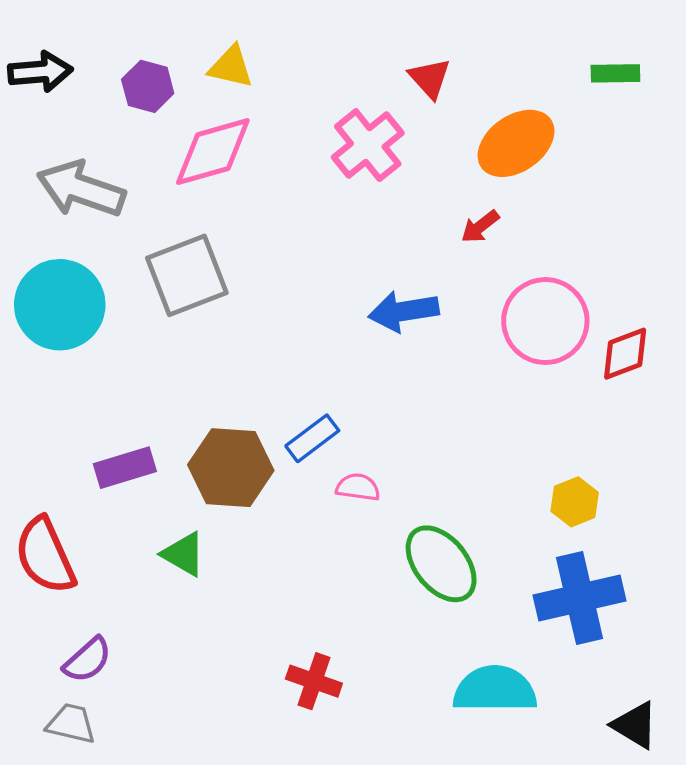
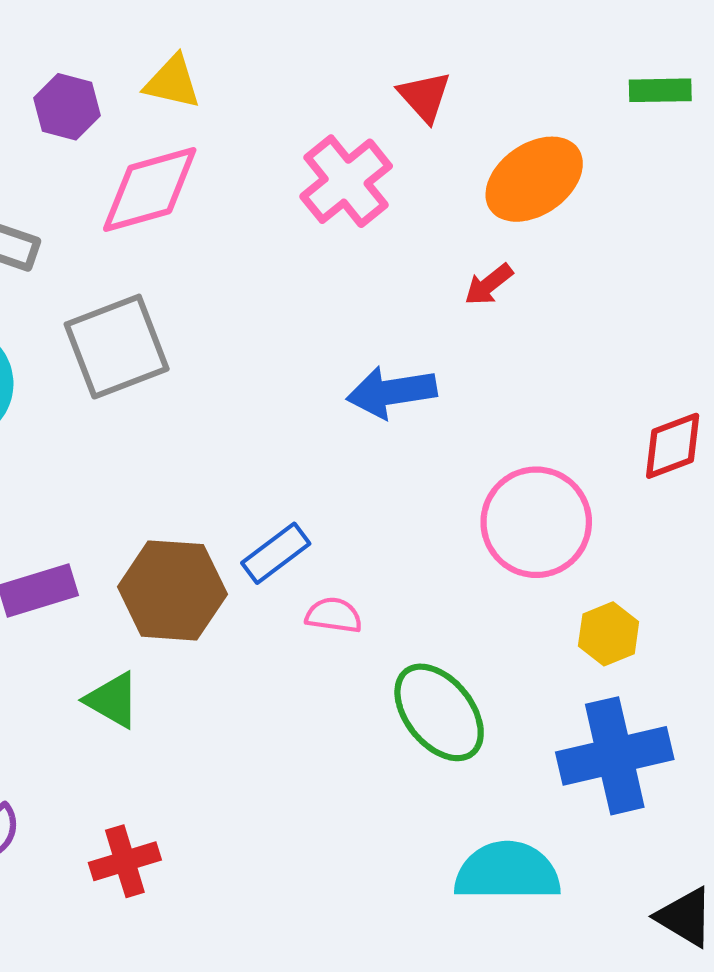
pink circle: (545, 321) -> (536, 522), moved
red cross: (314, 681) -> (125, 861), moved, turned -36

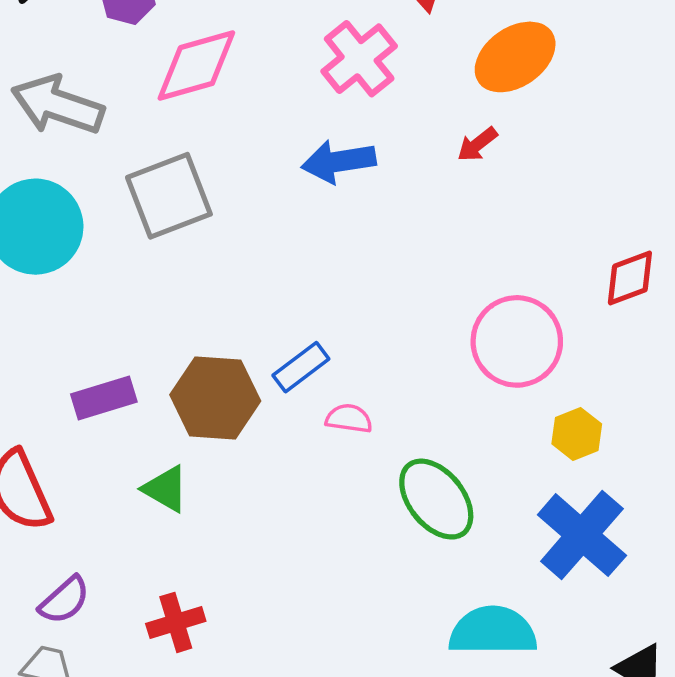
blue arrow: (392, 392) -> (339, 161), moved
blue cross: (615, 756) -> (582, 535), turned -36

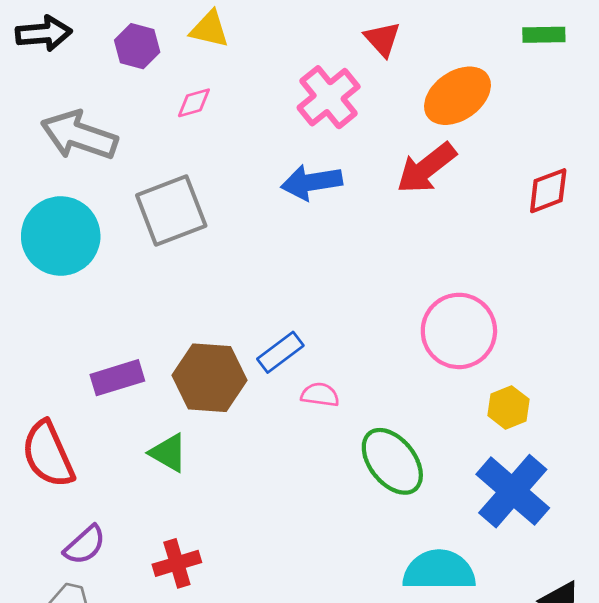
pink diamond: (196, 66) -> (194, 103), size x0.5
red arrow: (477, 144) -> (426, 168), size x1.8
red diamond: (630, 278) -> (548, 191), moved

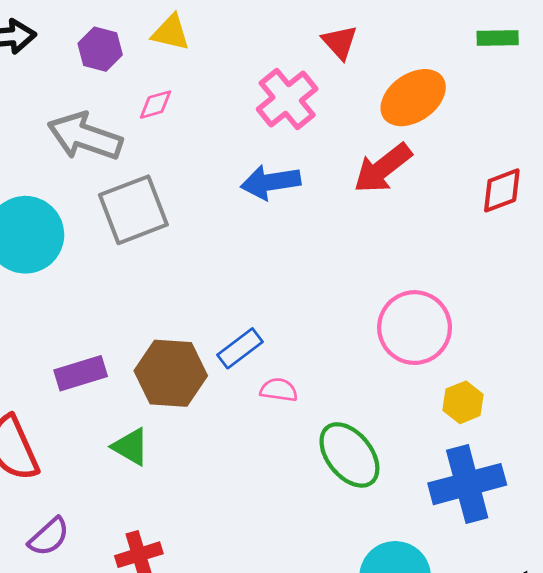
gray arrow: (79, 135) -> (85, 136), moved
blue cross: (513, 491) -> (467, 484), turned 34

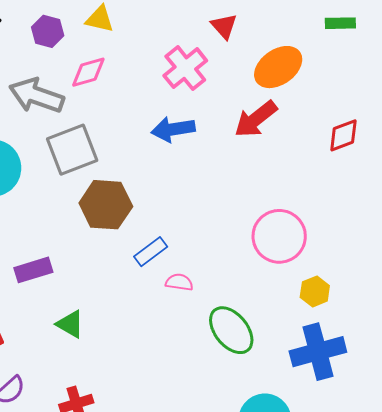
pink diamond: (156, 105) -> (88, 72), size x1.4
brown hexagon: (171, 373) -> (106, 205), moved

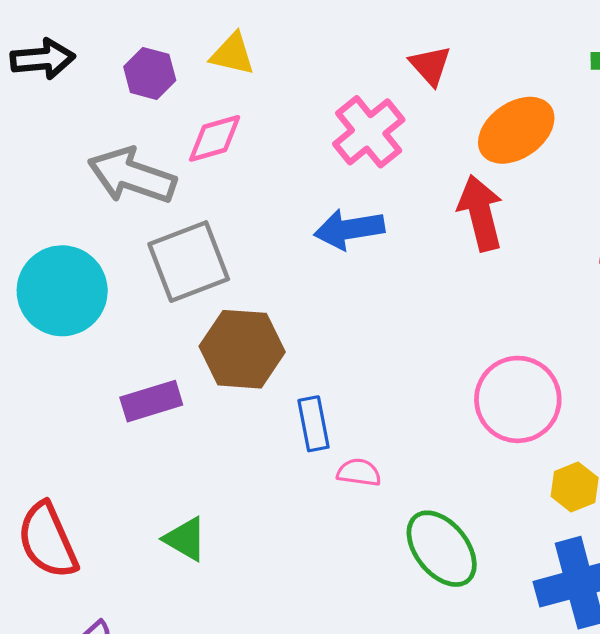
red arrow: (256, 119) -> (481, 213), turned 114
blue rectangle: (151, 252) -> (314, 424), turned -64
purple rectangle: (33, 270) -> (151, 401), moved

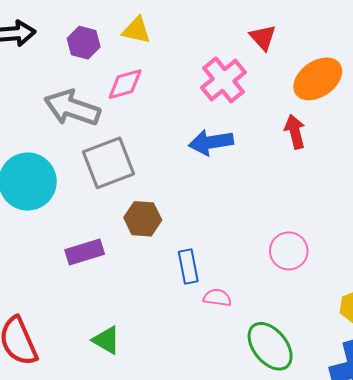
red arrow: (481, 213) -> (295, 132), size x0.7
brown hexagon: (242, 349) -> (143, 219), size x0.7
pink circle: (518, 399) -> (289, 251), moved, size x0.7

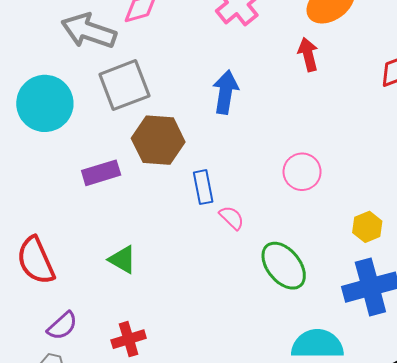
blue arrow: (211, 142) -> (226, 92), moved, turned 108
brown hexagon: (143, 219) -> (158, 140), size x1.4
pink semicircle: (217, 298) -> (232, 218), turned 36

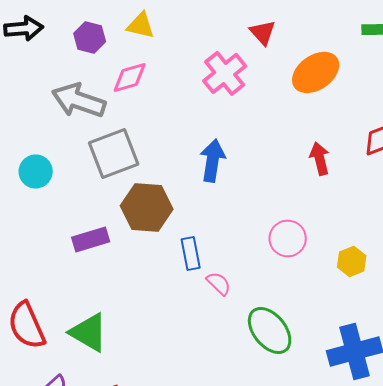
red arrow: (308, 54) -> (320, 158), moved
cyan circle: (45, 103) -> (36, 171), size x0.6
yellow hexagon: (367, 227) -> (352, 261), moved
green triangle: (122, 260) -> (89, 332), moved, size x1.4

